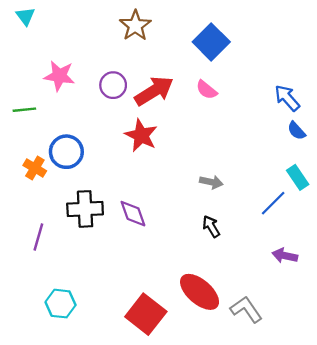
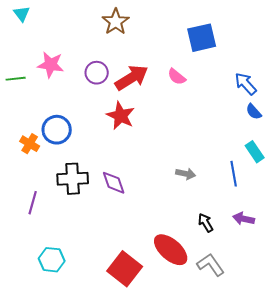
blue square: (211, 42) -> (202, 38), moved, turned 32
green line: (24, 110) -> (16, 79), moved
gray arrow: (211, 182) -> (186, 174), moved
blue line: (273, 203) -> (234, 174), turned -55
black arrow: (211, 226) -> (206, 223), moved

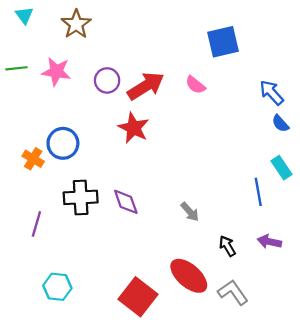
brown star: (116, 22) -> (76, 24), moved
green line: (16, 79) -> (17, 68), moved
gray arrow: (186, 174) -> (190, 212), moved, turned 36

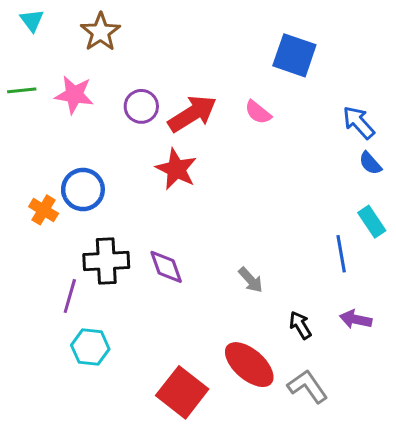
blue square: (223, 42) -> (294, 55), turned 32
purple line: (36, 224) -> (70, 296), moved
cyan hexagon: (57, 287) -> (90, 347), moved

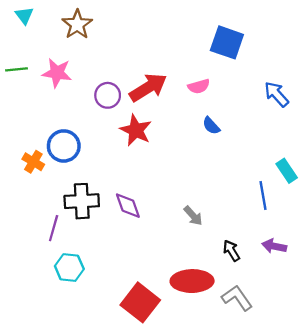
purple circle: (141, 106) -> (108, 95), moved
pink semicircle: (258, 112) -> (199, 86), turned -55
blue semicircle: (370, 163) -> (211, 126), moved
red ellipse: (249, 365) -> (192, 281), turned -42

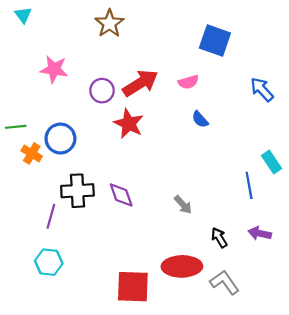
brown star: (77, 24) -> (109, 23), moved
green line: (16, 69) -> (16, 127), moved
cyan hexagon: (69, 268) -> (49, 262), moved
red square: (140, 302) -> (133, 287), turned -36

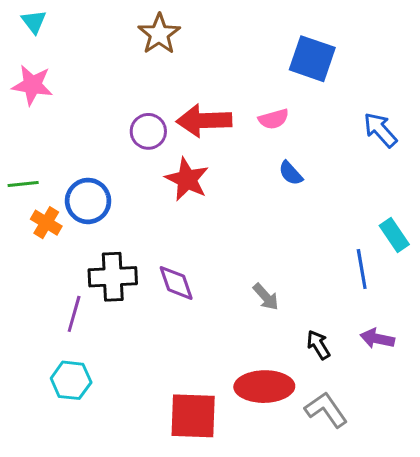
pink star: (54, 69) -> (32, 85), moved
red arrow: (140, 83) -> (204, 121), turned -150

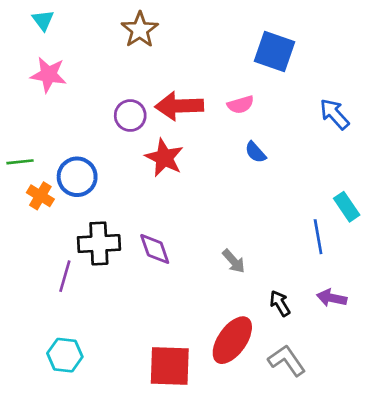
cyan triangle: (34, 22) -> (43, 20), moved
pink star: (32, 85) -> (49, 75), moved
cyan hexagon: (71, 380) -> (65, 355), moved
red ellipse: (264, 387) -> (232, 340), turned -54

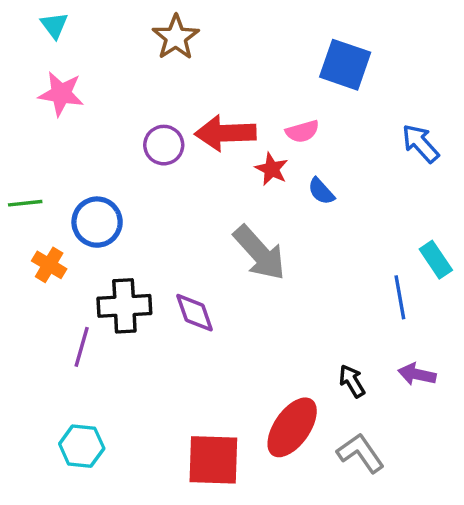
red star: (164, 158) -> (272, 169), moved, size x0.7
orange cross: (40, 196) -> (49, 265), moved
gray arrow: (234, 261) -> (260, 253), moved, size x1.8

